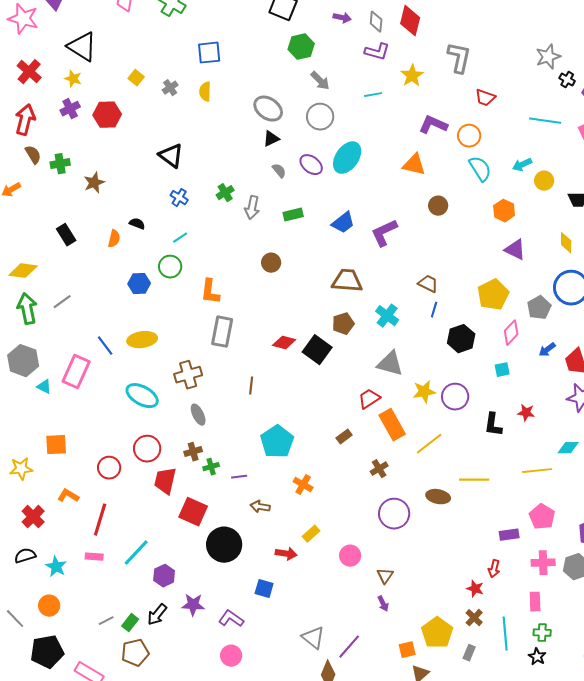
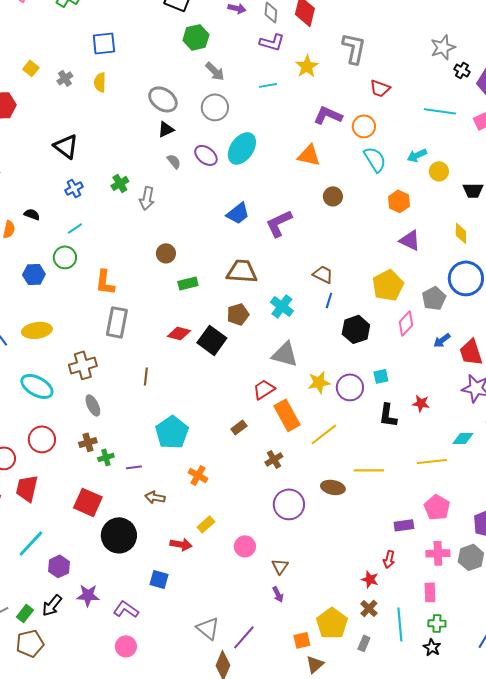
blue cross: (179, 198) -> (74, 188), turned 30
green rectangle: (293, 215) -> (188, 283), moved
cyan square: (502, 370) -> (381, 376), moved
red trapezoid: (165, 481) -> (27, 488), moved

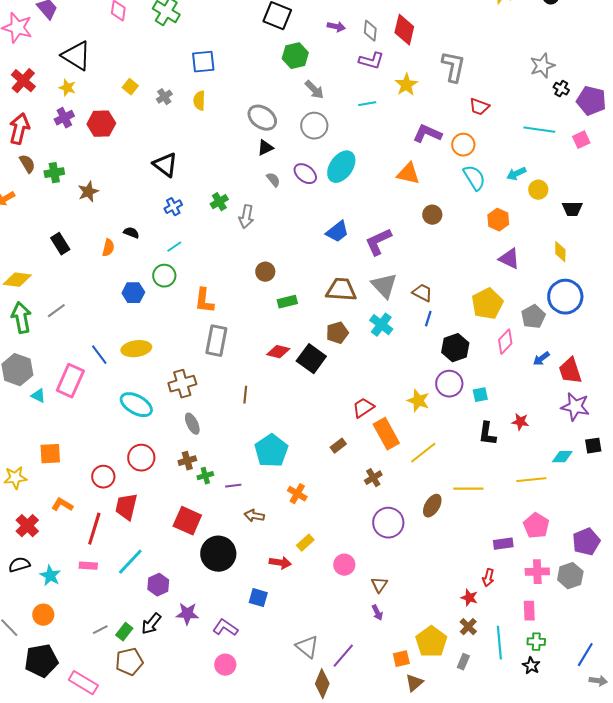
gray triangle: (285, 354) -> (384, 286), moved, turned 32
yellow star: (319, 382) -> (418, 401), turned 30
purple circle: (350, 387) -> (449, 384), moved
brown ellipse: (333, 487) -> (432, 506), turned -70

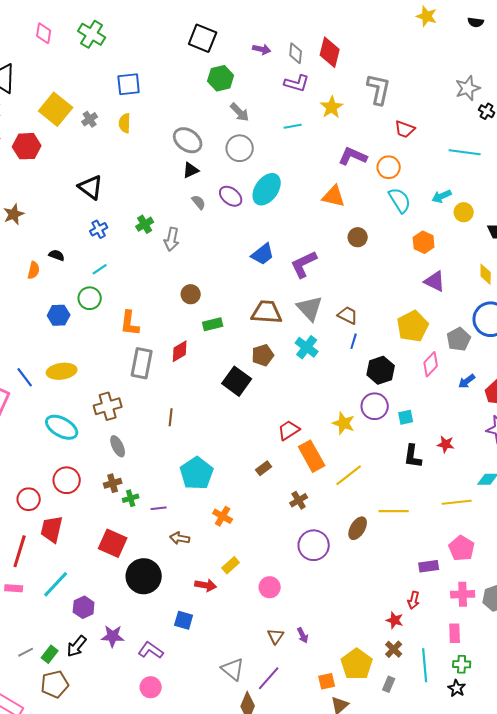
yellow square: (130, 87) -> (56, 109), size x2.0
red diamond: (278, 352) -> (180, 351), moved, turned -45
brown triangle: (379, 585) -> (276, 636), moved

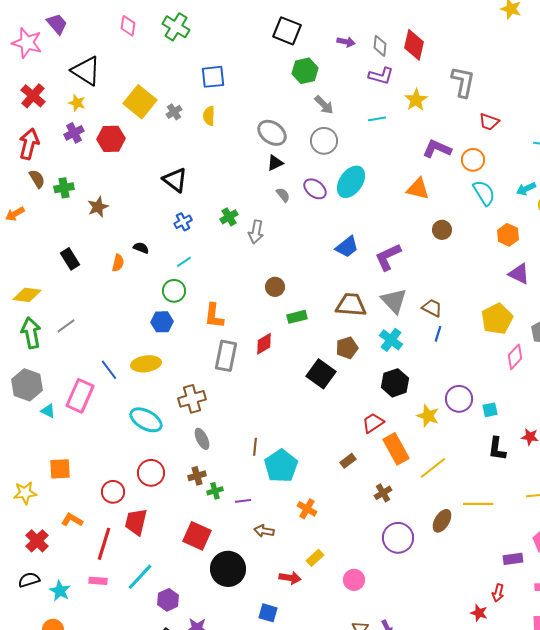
blue hexagon: (59, 315) -> (162, 322), moved
black hexagon: (381, 370) -> (395, 383), moved
brown line: (171, 417) -> (255, 447), moved

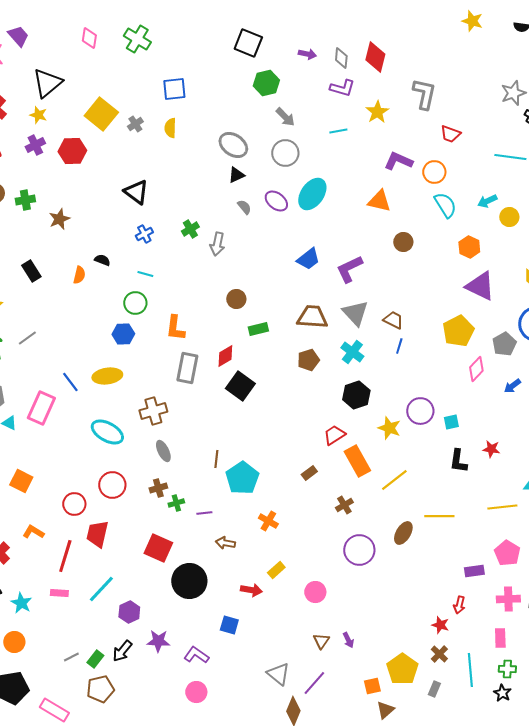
black triangle: (86, 71) -> (47, 83), turned 48
cyan line: (184, 262) -> (145, 274), turned 49
purple triangle: (519, 274) -> (480, 286), size x1.4
black square: (321, 374) -> (240, 386), moved
orange square: (60, 469) -> (21, 481), turned 30

